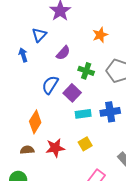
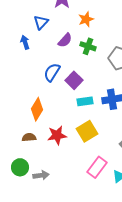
orange star: (100, 35) -> (86, 19), moved
green cross: (86, 71) -> (88, 46), moved
yellow square: (85, 144) -> (87, 131), size x1.5

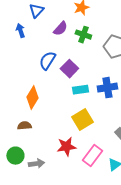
red star: (57, 135) -> (66, 147), moved

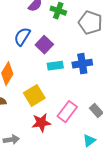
yellow square: (82, 120) -> (34, 96), moved
pink rectangle: (92, 156) -> (67, 112), moved

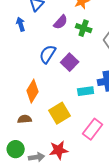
cyan rectangle: (55, 66) -> (86, 91), moved
red star: (41, 123) -> (59, 150), moved

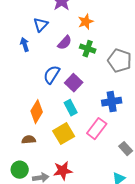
cyan rectangle: (86, 91) -> (71, 108), moved, turned 70
pink rectangle: (93, 129) -> (97, 129), moved

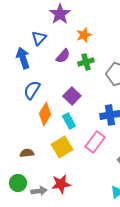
blue arrow: (25, 45) -> (23, 58), size x1.5
green cross: (88, 49) -> (86, 62), turned -35
blue semicircle: (52, 75) -> (32, 90), moved
orange diamond: (37, 112) -> (45, 114), moved

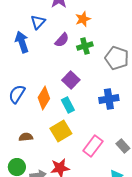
blue semicircle: (32, 90) -> (17, 94), moved
pink rectangle: (95, 142) -> (93, 146), moved

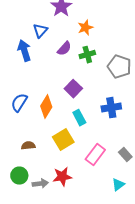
cyan rectangle: (68, 105) -> (79, 118), moved

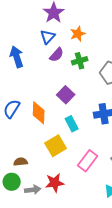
blue triangle: (40, 31) -> (48, 37), moved
orange diamond: (46, 107) -> (39, 113), turned -30
brown semicircle: (28, 146) -> (21, 162), moved

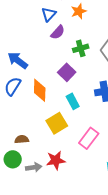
blue arrow: (17, 57) -> (18, 60), moved, turned -35
green cross: (80, 61) -> (81, 48), moved

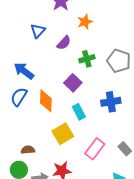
blue triangle: (49, 14) -> (38, 31), moved

